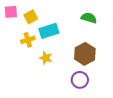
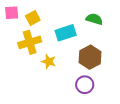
cyan rectangle: (49, 31) -> (66, 33), moved
yellow cross: (28, 40) -> (30, 42), size x1.5

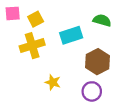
yellow star: (49, 61) -> (53, 82), moved

